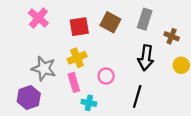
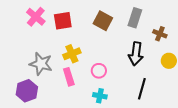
red square: (79, 27) -> (63, 21), moved
black line: (137, 96) -> (142, 89), moved
cyan cross: (89, 103) -> (100, 96), moved

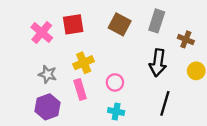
pink cross: (36, 17) -> (42, 33), moved
gray star: (41, 64) -> (48, 74), size x0.7
purple hexagon: (27, 91) -> (48, 107), moved

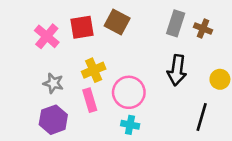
brown square: (120, 24) -> (117, 22), moved
brown cross: (186, 39) -> (203, 29), moved
pink circle: (115, 82) -> (129, 92), size x1.6
black line: (165, 103) -> (202, 117), moved

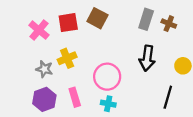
yellow cross: (94, 70) -> (67, 58), moved
pink rectangle: (90, 100) -> (75, 97), moved

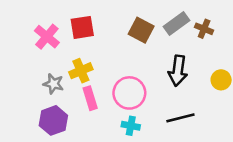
brown square: (97, 18) -> (141, 30), moved
gray rectangle: (146, 19) -> (177, 24), turned 36
pink rectangle: (75, 97) -> (90, 98), moved
black line: (168, 97) -> (180, 118), moved, turned 60

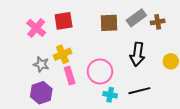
brown cross: (204, 29) -> (158, 22), turned -32
brown square: (141, 30) -> (109, 23), turned -30
cyan cross: (131, 126) -> (110, 95), moved

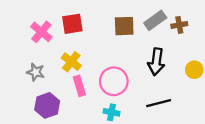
yellow cross: (63, 54) -> (71, 62), turned -30
gray star: (41, 64) -> (36, 72), moved
cyan cross: (110, 95) -> (112, 112), moved

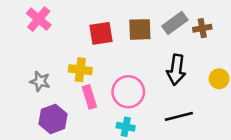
red square: (72, 24) -> (101, 33), moved
pink cross: (41, 32) -> (39, 19), moved
yellow cross: (71, 62) -> (80, 70), turned -30

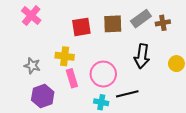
black line: (179, 116) -> (127, 94), moved

